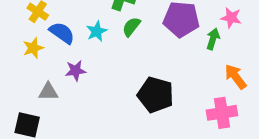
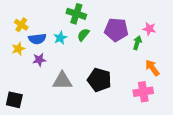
blue semicircle: (62, 33) -> (37, 39), turned 138
purple star: (76, 71) -> (39, 60), moved
gray triangle: (48, 92) -> (62, 81), moved, size x1.5

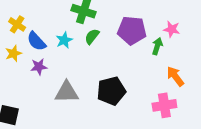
blue semicircle: (37, 39) -> (36, 41), turned 54
black pentagon: (99, 80) -> (111, 91), turned -30

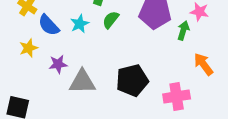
yellow star: (13, 53) -> (28, 48), moved
purple star: (39, 67) -> (58, 64), moved
pink cross: (164, 105) -> (177, 96), moved

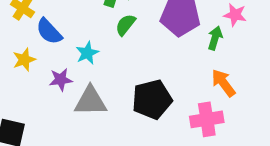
cyan star: (80, 24) -> (87, 53), moved
orange arrow: (203, 64) -> (223, 83), moved

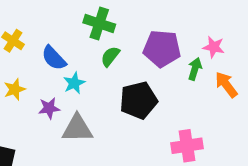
blue semicircle: (49, 31) -> (54, 58), moved
orange arrow: (223, 83) -> (226, 85), moved
black pentagon: (152, 99) -> (138, 100), moved

